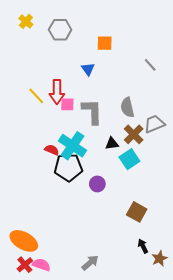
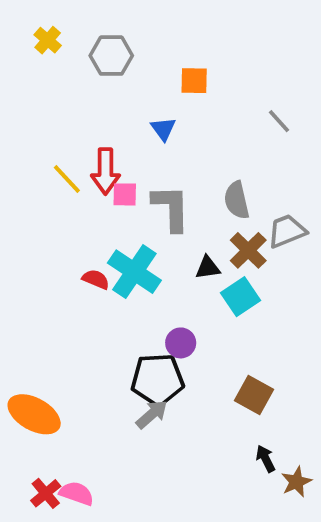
black pentagon: (68, 167) -> (158, 380), moved
orange ellipse: (24, 241) -> (34, 414), moved
gray arrow: (90, 263) -> (152, 414), moved

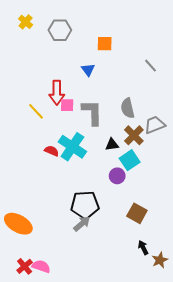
yellow line: (67, 179) -> (36, 111), moved
purple circle: (181, 343) -> (117, 176), moved

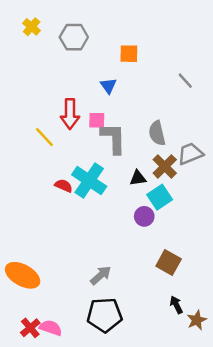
pink square: (67, 105) -> (97, 120), moved
black pentagon: (85, 205) -> (105, 315), moved

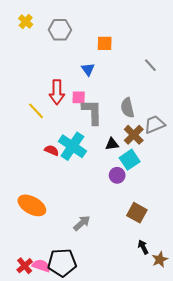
orange ellipse: (23, 275) -> (32, 205), moved
black pentagon: (105, 315) -> (62, 263), moved

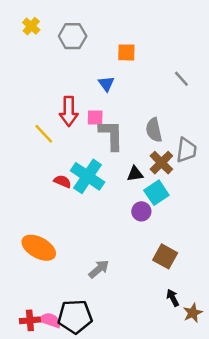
gray trapezoid: (155, 124) -> (186, 150), turned 120
red cross: (25, 266) -> (30, 320), turned 35

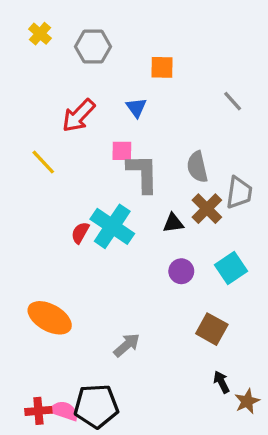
red arrow: (69, 111) -> (79, 116), moved, turned 44
yellow line: (44, 134) -> (43, 162), moved
red semicircle: (63, 181) -> (80, 233), turned -84
cyan square: (156, 193) -> (231, 268), moved

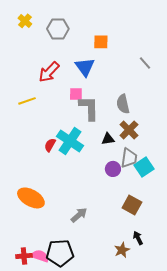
blue triangle: (136, 108) -> (85, 67), size x1.5
yellow line: (43, 162) -> (27, 101), turned -66
gray trapezoid: (239, 193) -> (129, 158), moved
brown star: (247, 401) -> (122, 250), moved

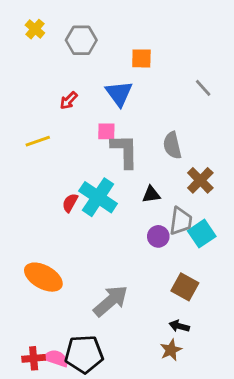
red arrow: (49, 72) -> (69, 100), size x0.6
brown cross: (129, 130) -> (200, 180), moved
gray arrow: (79, 215) -> (111, 301), size x1.5
black arrow: (138, 238) -> (179, 326), moved, turned -48

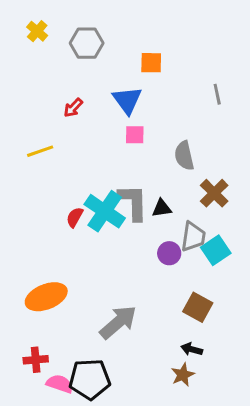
gray line: (203, 88) -> (217, 94), turned 30
pink square: (106, 131) -> (135, 135), moved
gray L-shape: (125, 151) -> (133, 202), moved
orange ellipse: (43, 277) -> (46, 297), turned -51
red cross: (34, 358) -> (36, 360), moved

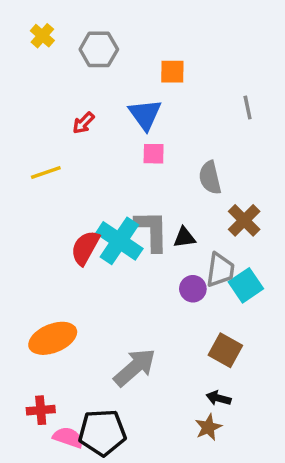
red semicircle: (75, 217) -> (85, 248), size x1.5

